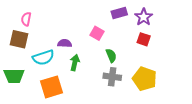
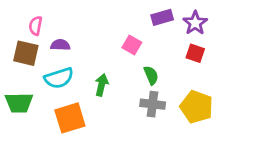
purple semicircle: (65, 43) -> (60, 45), moved

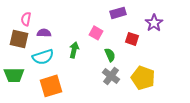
purple star: (195, 23) -> (154, 23), moved
red square: (195, 53) -> (132, 39), moved
green arrow: (102, 85) -> (74, 50), moved
gray cross: (153, 104) -> (111, 76), turned 30

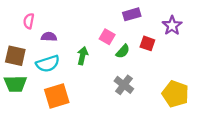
brown square: (19, 39) -> (15, 56), moved
green semicircle: (110, 55) -> (123, 51), moved, turned 64
yellow pentagon: (143, 78) -> (175, 94), moved

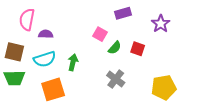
pink semicircle: (29, 21) -> (27, 19), size x1.5
red square: (147, 43) -> (138, 49), moved
green arrow: (82, 56) -> (73, 62), moved
yellow pentagon: (175, 94) -> (164, 87), turned -30

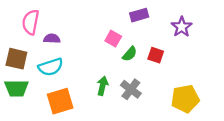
green arrow: (73, 62) -> (103, 86), moved

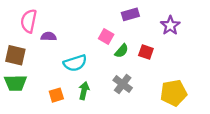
cyan semicircle: (51, 67) -> (75, 63), moved
green arrow: (103, 86) -> (84, 91), moved
orange square: (60, 101) -> (56, 95), size x0.6

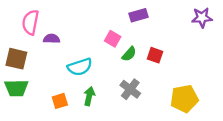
purple star: (170, 25) -> (202, 18), moved, turned 30

